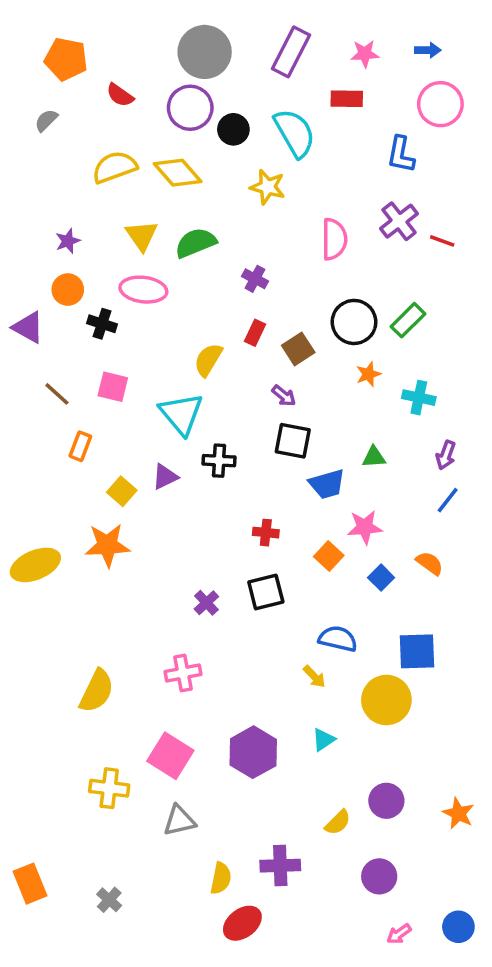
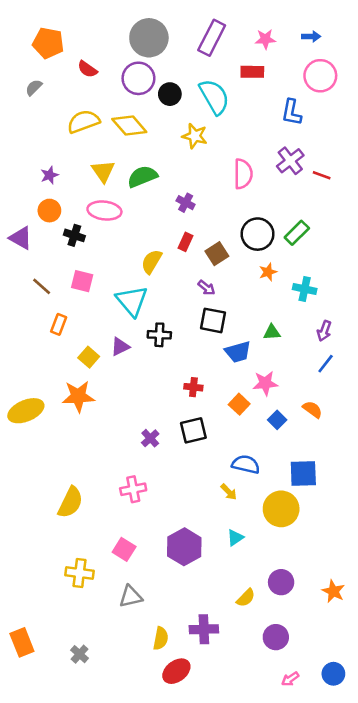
pink square: (170, 756) -> (124, 549), size x0.7

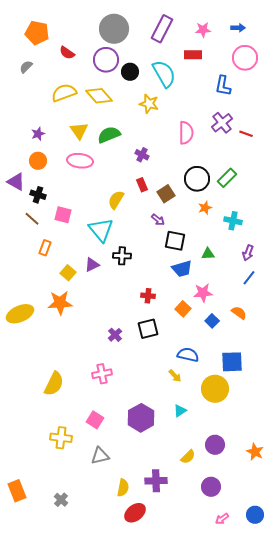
black cross: (74, 235) -> (38, 195), moved
red rectangle: (186, 242) -> (142, 185), turned -48
black square: (213, 320) -> (175, 241), moved

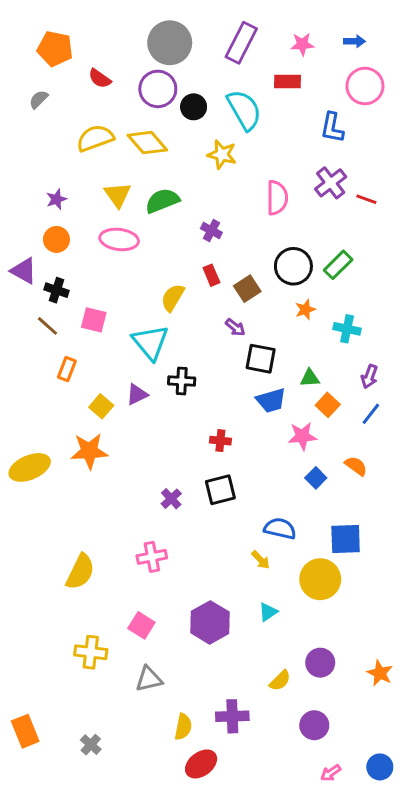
orange square: (183, 309) -> (328, 405), moved

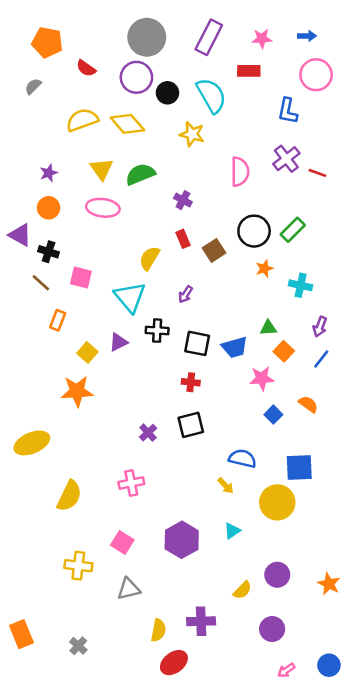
purple arrow: (235, 327) -> (186, 294), moved, turned 84
black square: (261, 359) -> (197, 343), moved
yellow ellipse: (30, 467) -> (32, 443), moved

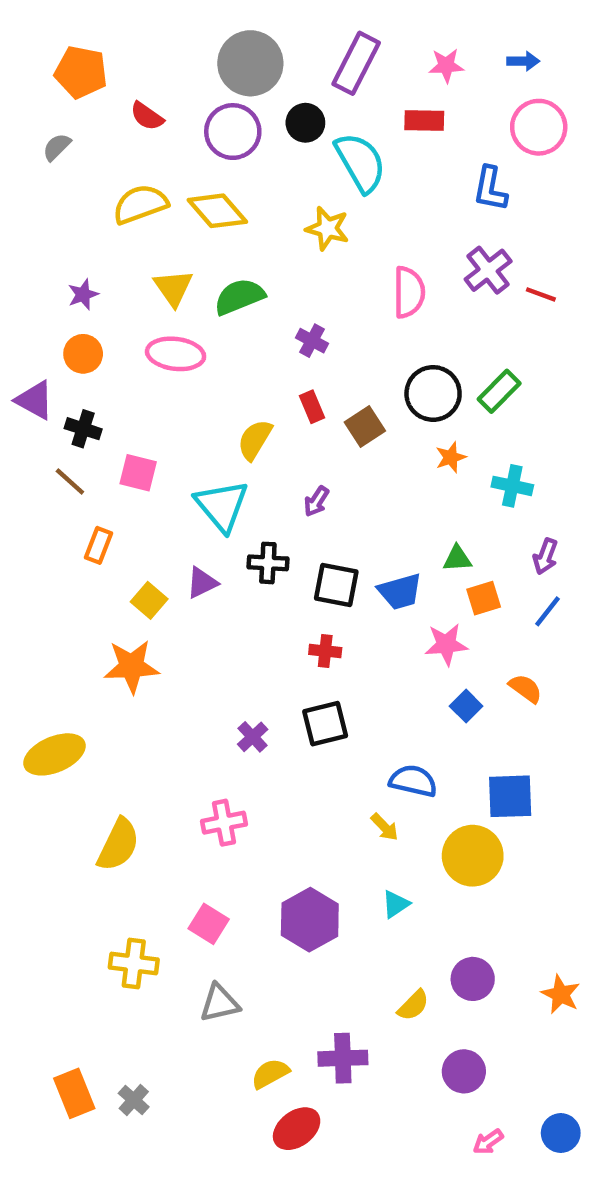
black circle: (167, 93) -> (305, 123), moved
orange square: (284, 351) -> (484, 598), turned 30
yellow semicircle: (158, 630) -> (270, 1074), turned -130
orange rectangle: (21, 634) -> (74, 1093), moved

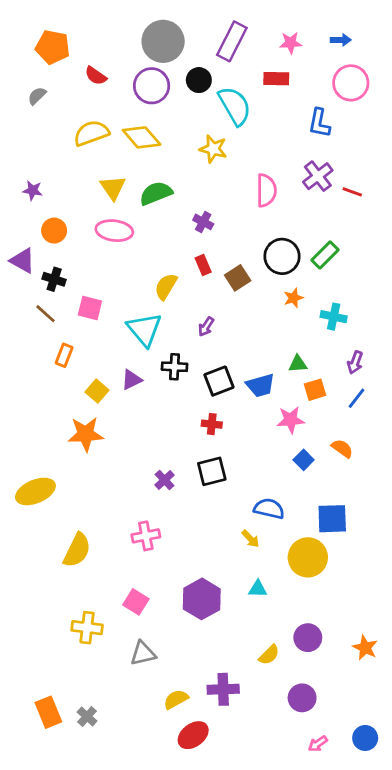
purple star: (83, 294) -> (33, 190), moved, turned 30
black square: (336, 585) -> (219, 381), turned -32
cyan triangle: (396, 904) -> (258, 589), turned 36

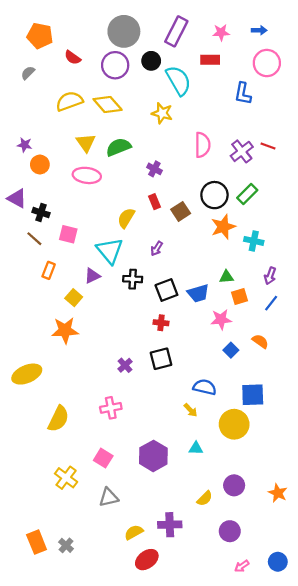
purple cross: (318, 176) -> (242, 151), moved
orange circle: (54, 231) -> (40, 165), moved
orange star: (293, 298) -> (223, 227), size x1.6
purple triangle: (131, 380) -> (92, 276), moved
yellow cross: (87, 628) -> (66, 478), turned 30

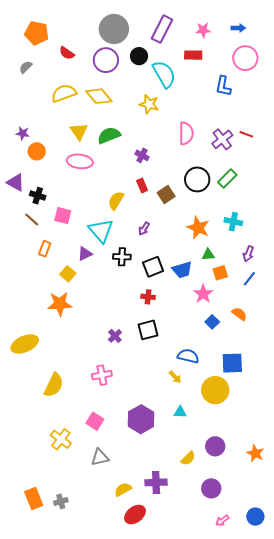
orange star: (223, 227) -> (198, 228), moved, turned -30
pink star: (221, 319) -> (203, 294), turned -30
gray cross: (66, 545) -> (61, 501), turned 32

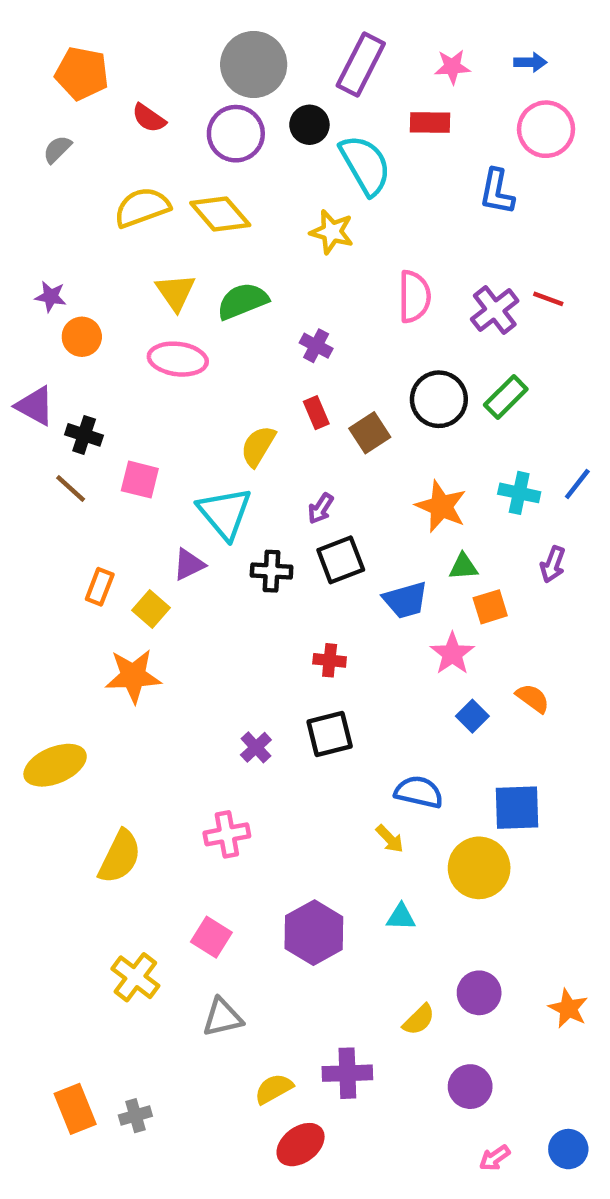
orange rectangle: (45, 249) -> (100, 587), moved
black square: (153, 267) -> (341, 560), moved
blue line: (249, 279) -> (577, 484), moved

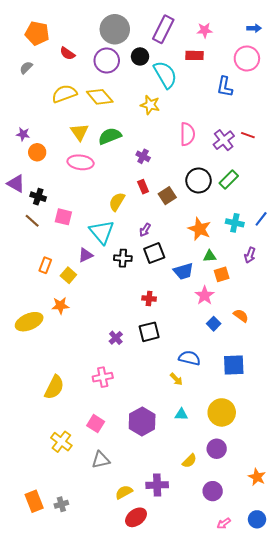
blue arrow: (530, 62) -> (254, 28), moved
orange star: (133, 676) -> (60, 306), size x0.7
yellow ellipse: (55, 765) -> (29, 322), moved
yellow circle: (479, 868) -> (222, 412), moved
orange star: (568, 1008) -> (257, 477), moved

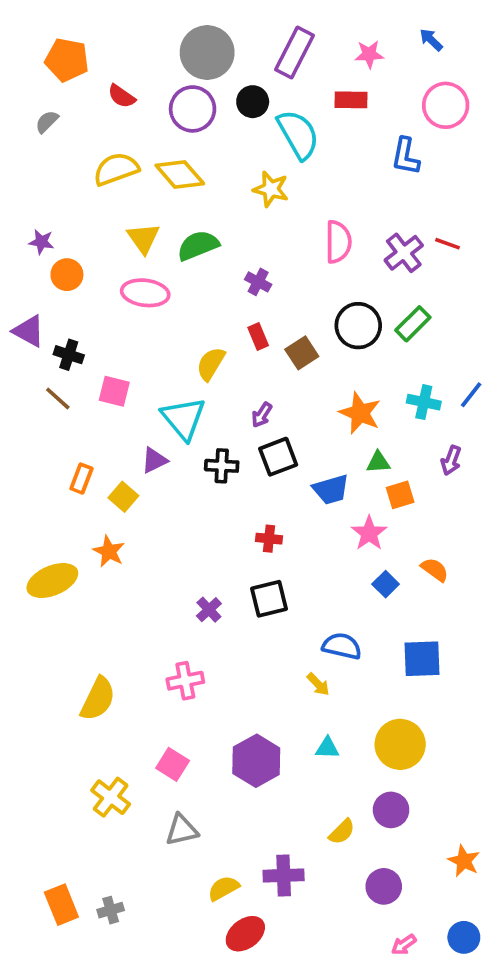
blue arrow: (254, 28) -> (431, 40), moved, turned -136
orange star: (60, 306) -> (109, 551), turned 30

